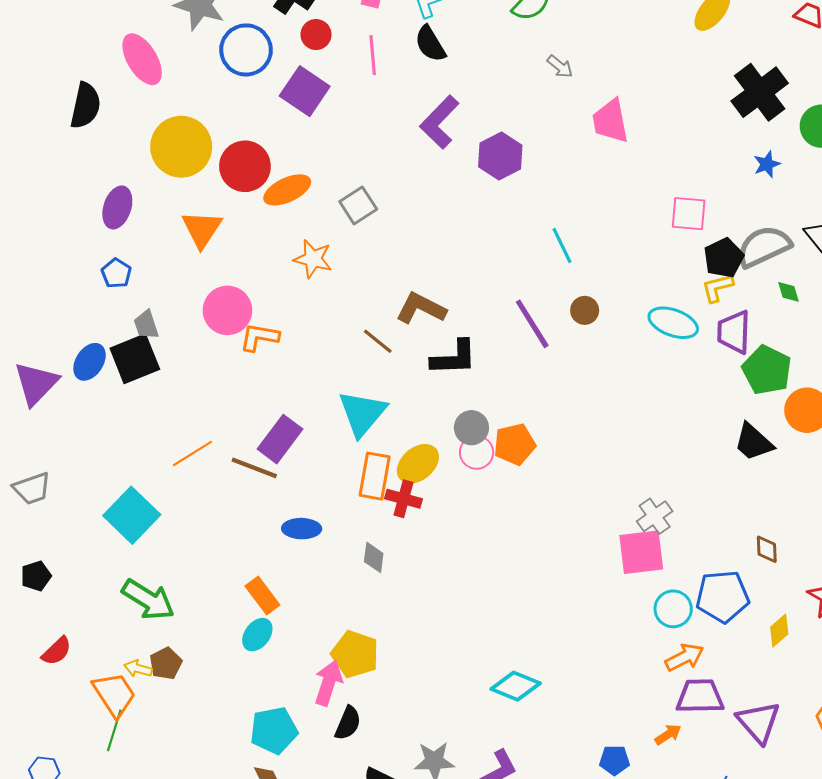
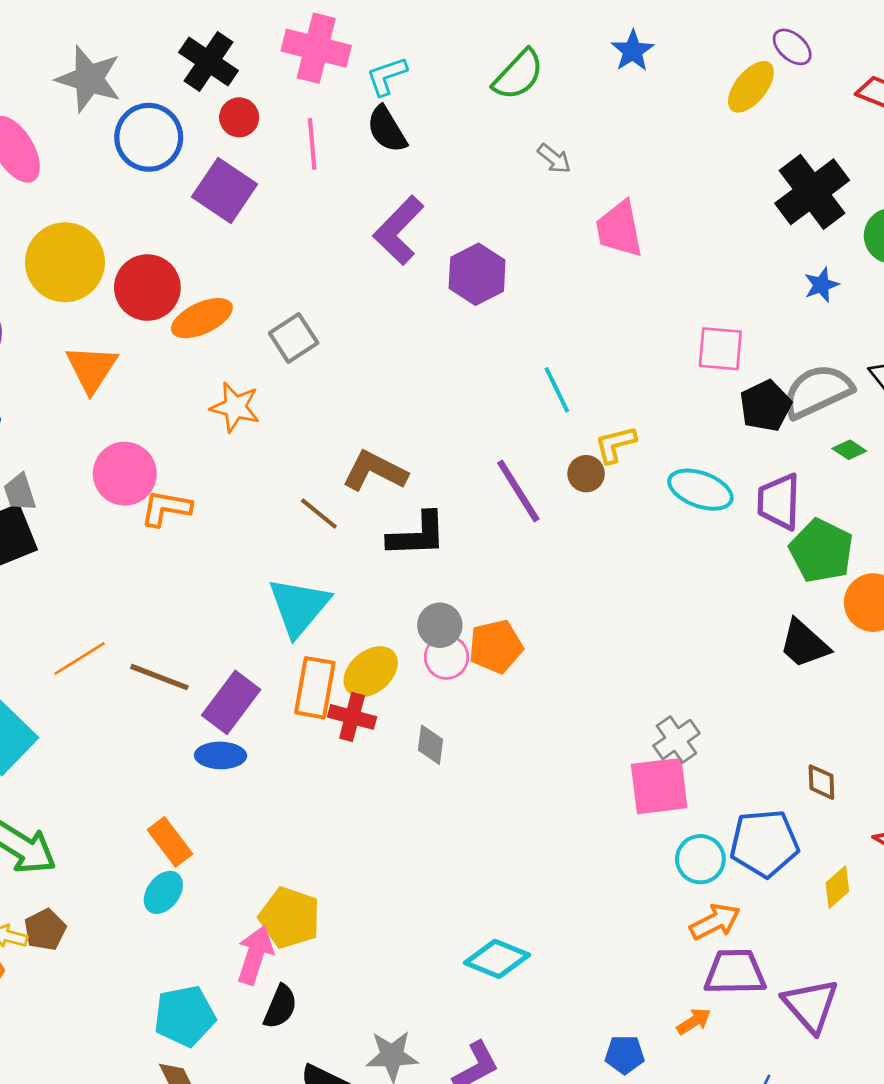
yellow L-shape: (717, 288) -> (615, 444), moved
green diamond: (788, 292) -> (849, 450), turned -40
purple rectangle: (280, 439) -> (231, 702), moved
gray diamond: (374, 557) -> (431, 745), moved

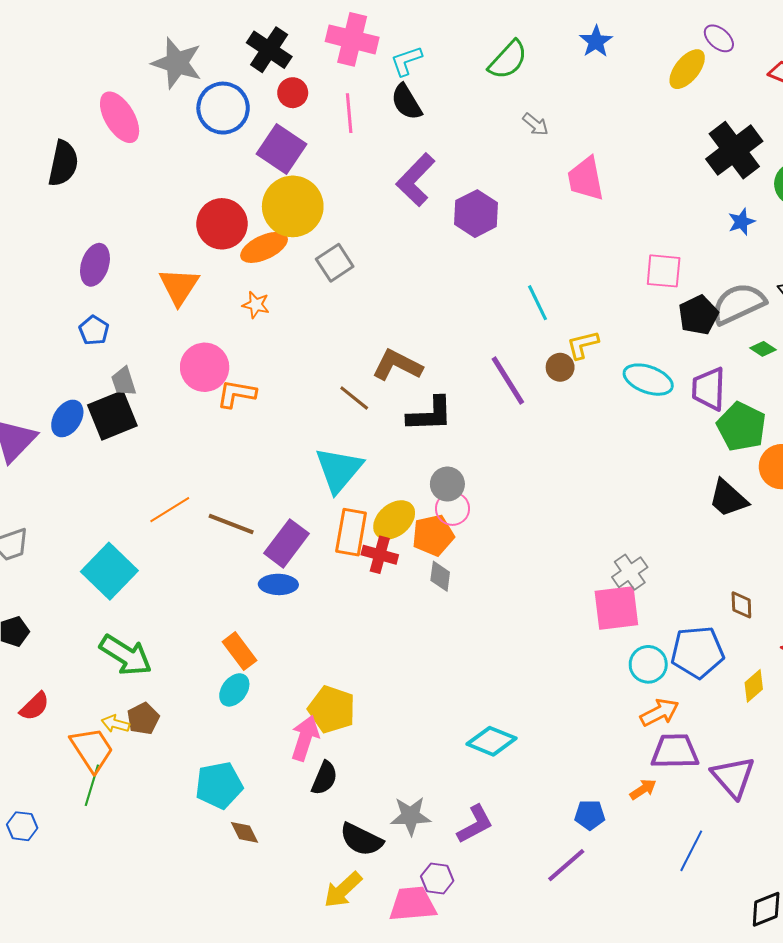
yellow circle: (65, 262) -> (293, 206), moved
orange star: (235, 407) -> (256, 305), moved, size x0.7
orange pentagon: (496, 646) -> (433, 535), moved
cyan pentagon: (185, 1016) -> (219, 785), moved

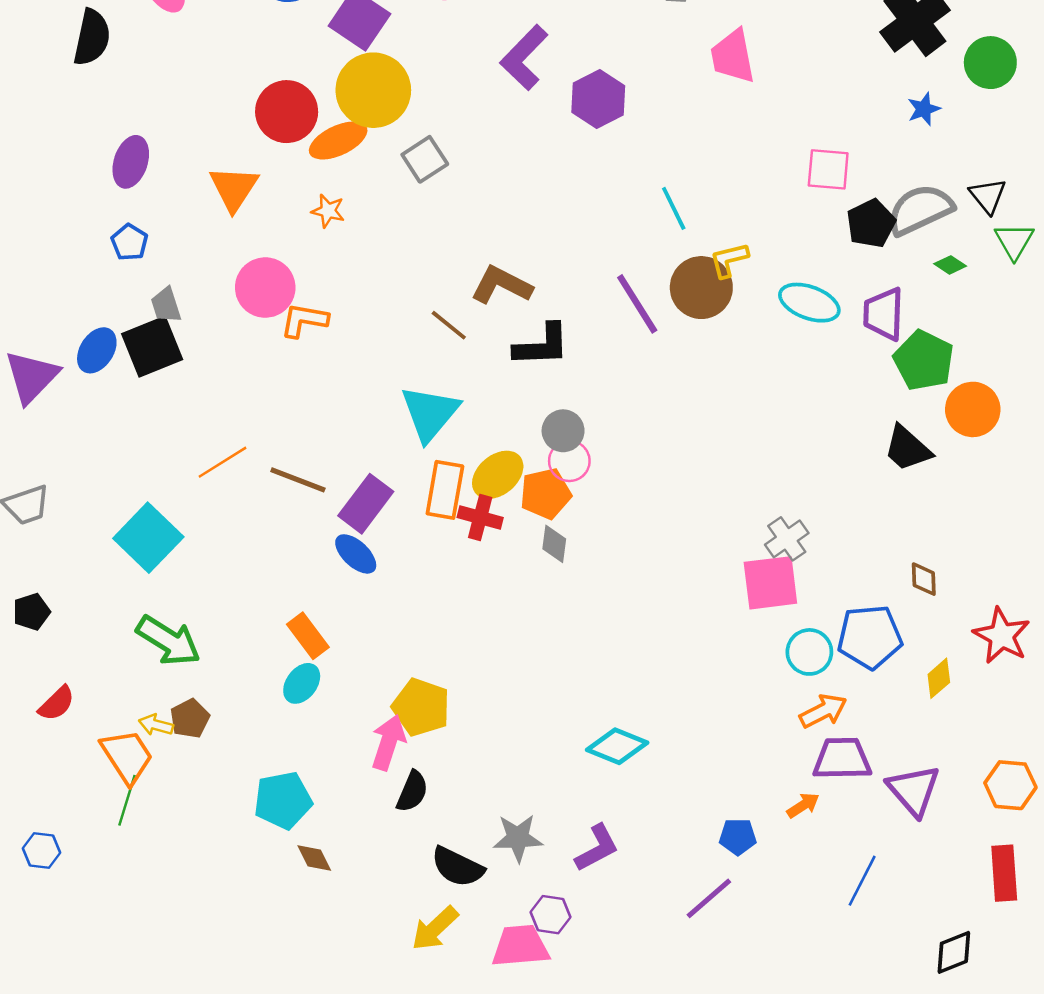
brown circle: (560, 367) -> (701, 288), size x1.8
blue ellipse: (278, 584) -> (356, 554), turned 42

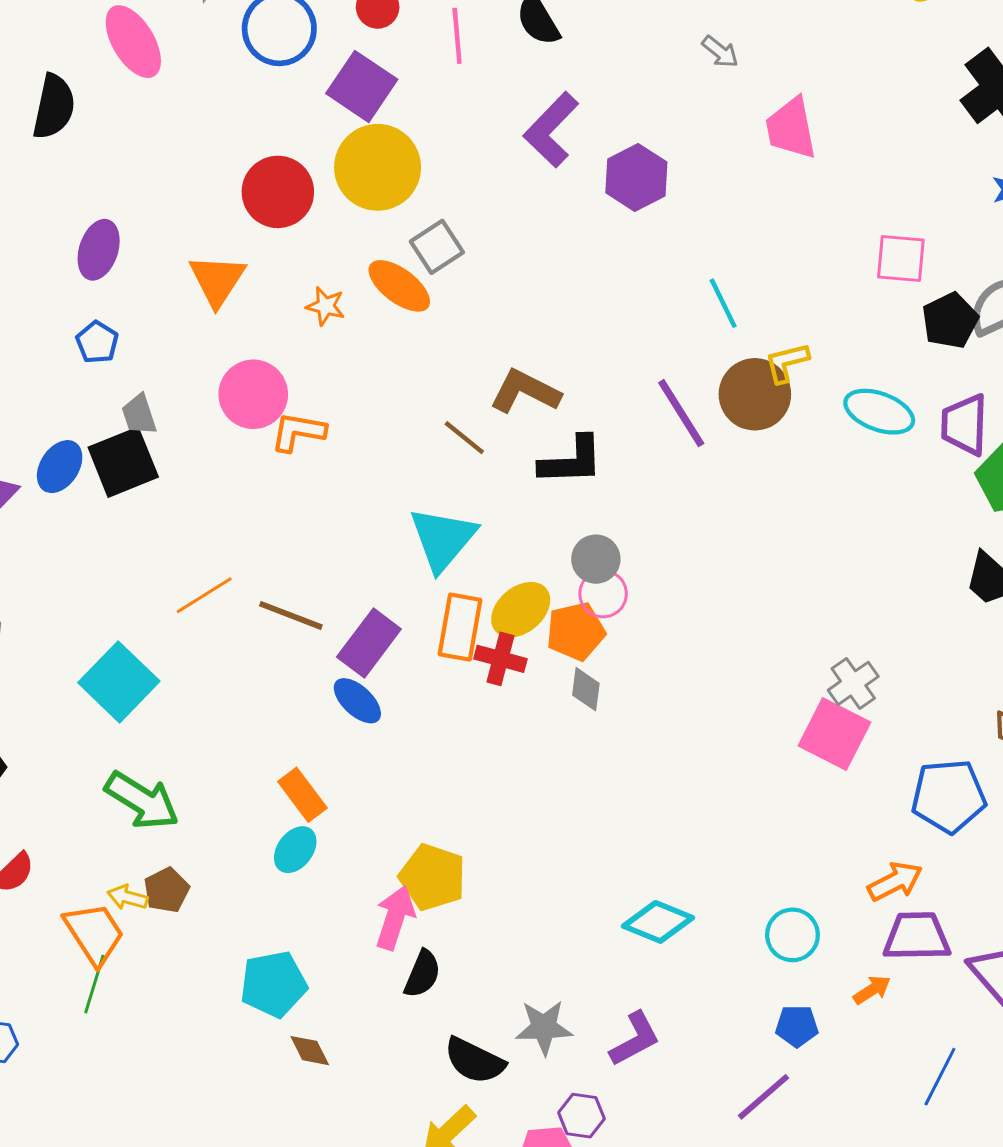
orange ellipse: (338, 140) -> (399, 286), moved, turned 62
pink square: (770, 583) -> (834, 734), turned 34
cyan circle: (809, 652) -> (792, 935), moved

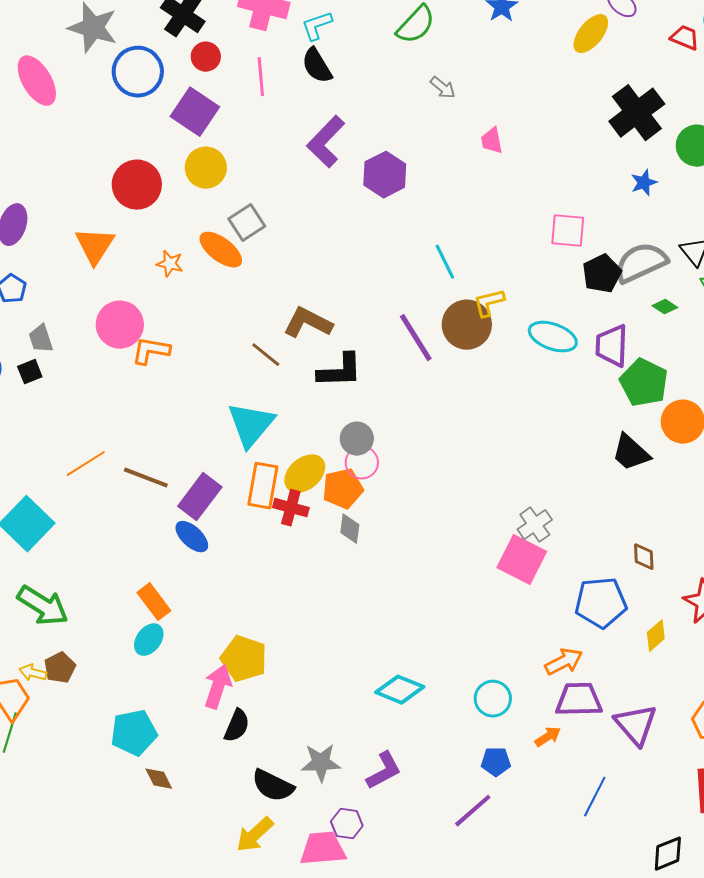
pink trapezoid: (791, 128) -> (492, 141), size x0.6
yellow circle: (378, 167) -> (206, 168), size x0.7
black square: (123, 462) -> (30, 372), size x0.5

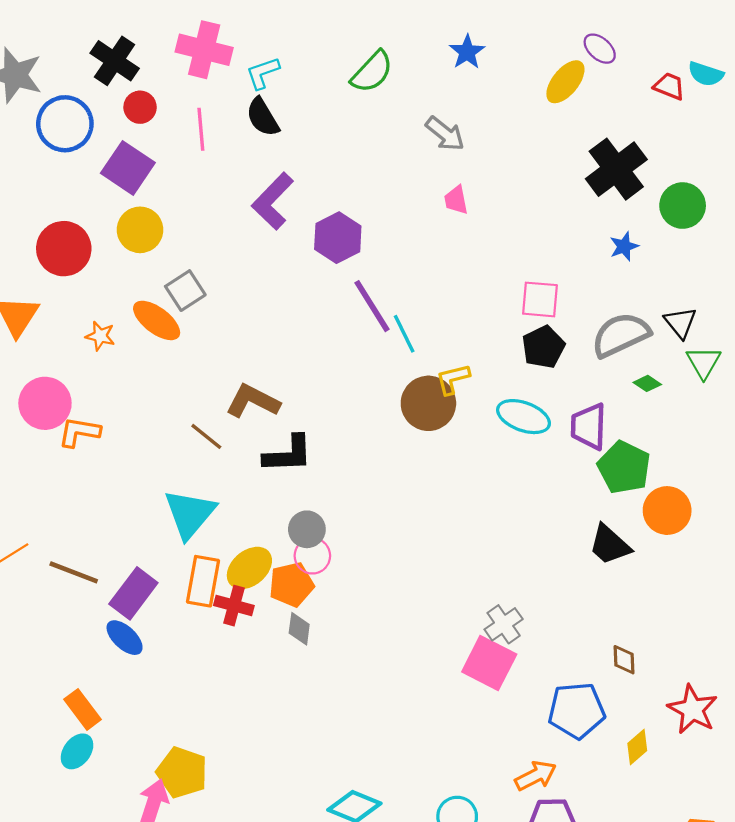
gray arrow: (443, 88) -> (445, 134), moved, size x1.4
black pentagon: (602, 274) -> (543, 347), moved
purple line: (416, 338) -> (372, 306), moved

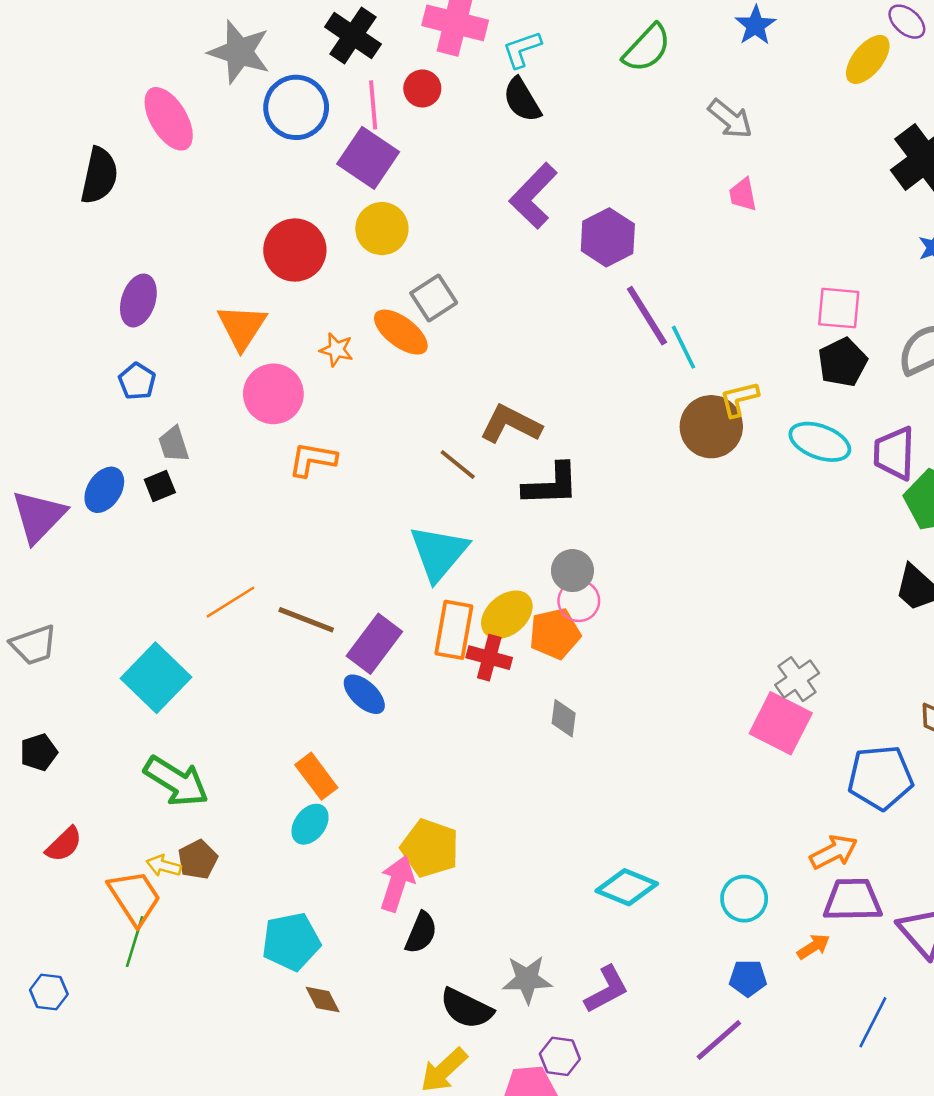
red circle: (140, 107) -> (422, 88), moved
pink line: (201, 129) -> (373, 105), moved
pink circle: (45, 403) -> (273, 394), moved
gray diamond: (299, 629) -> (564, 718), moved

